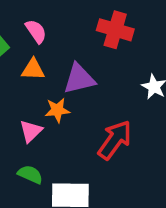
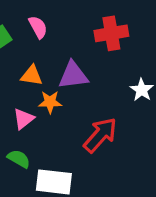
red cross: (115, 30) -> (111, 33), turned -32
orange triangle: (33, 69) -> (32, 75), moved

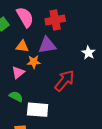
pink semicircle: (38, 27) -> (25, 17), size x1.5
red cross: (111, 33) -> (55, 20), moved

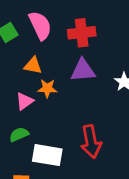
purple triangle: (47, 45) -> (83, 70), moved
red arrow: (64, 81) -> (91, 142), moved, turned 125
green semicircle: (16, 97) -> (19, 134), turned -56

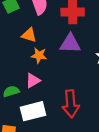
pink triangle: (25, 101) -> (33, 80), moved
white rectangle: (47, 155) -> (33, 111), turned -30

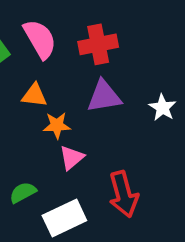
pink triangle: (33, 80) -> (72, 158), moved

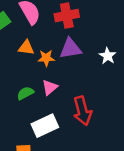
orange star: (57, 125) -> (46, 58), moved
green semicircle: (23, 192) -> (25, 93), moved

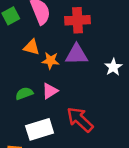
red arrow: (82, 111) -> (80, 119), turned 140

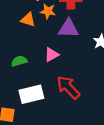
orange star: (50, 61) -> (48, 11), moved
pink triangle: (50, 91) -> (51, 55), moved

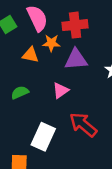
green semicircle: (19, 61) -> (20, 92), moved
white rectangle: (31, 94) -> (43, 137), turned -45

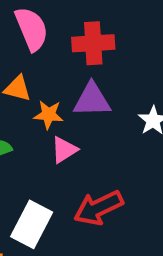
orange star: (51, 43) -> (49, 115), moved
red arrow: (83, 125) -> (98, 208), turned -68

